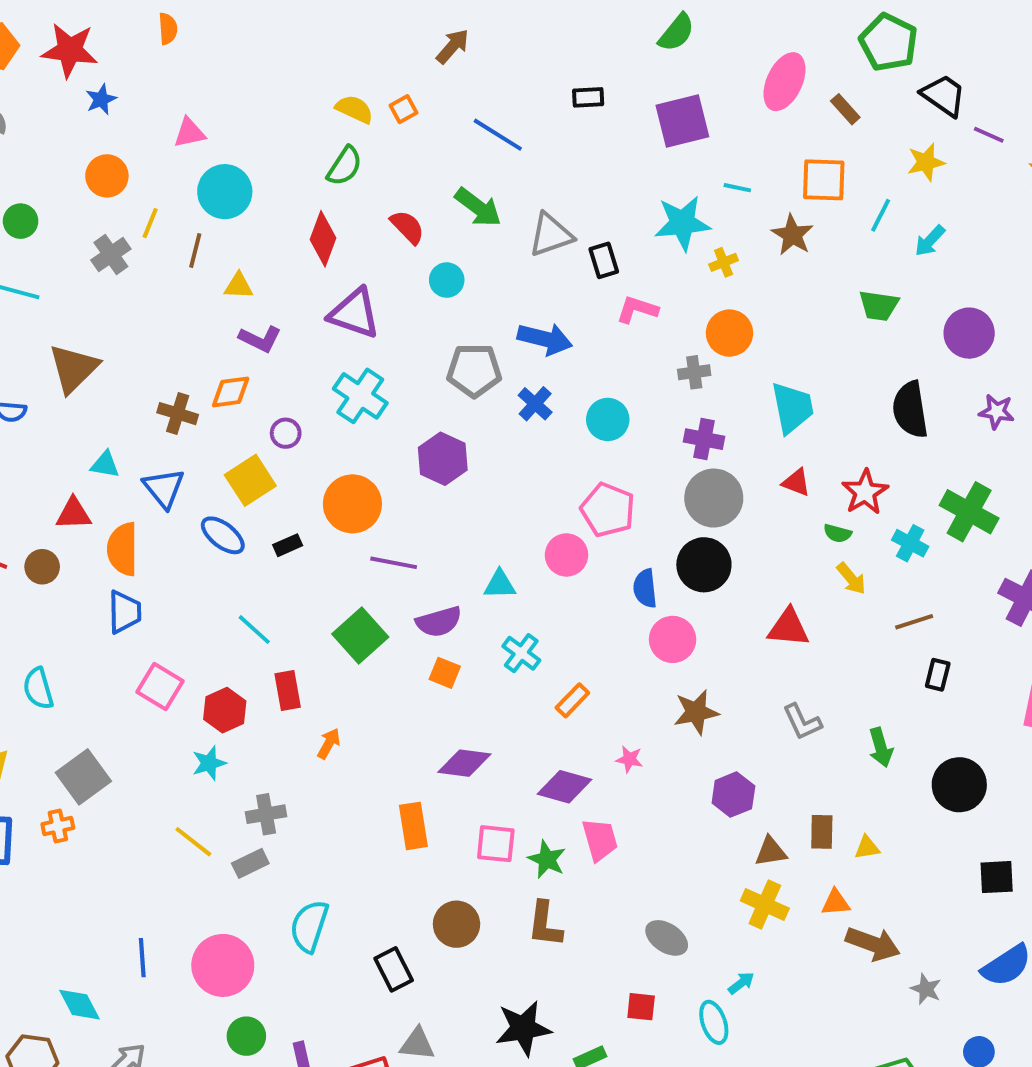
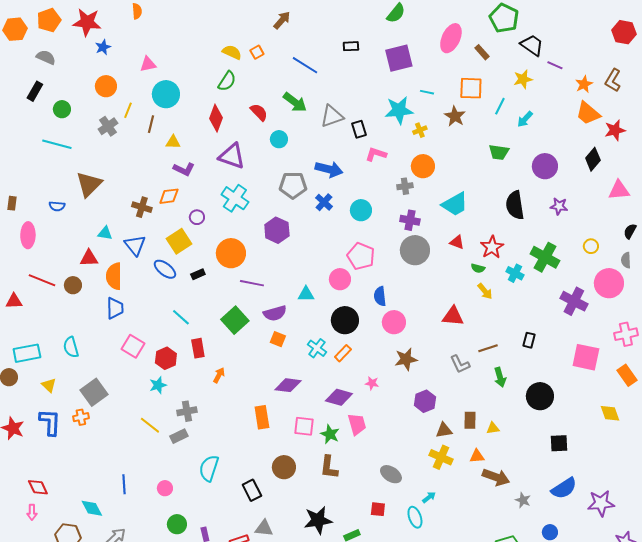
cyan trapezoid: (792, 408) -> (455, 204), turned 72
black circle: (704, 565) -> (345, 320), moved
brown line: (914, 622) -> (488, 348), moved
cyan cross: (521, 653) -> (317, 348), moved
pink circle: (223, 965) -> (165, 488), size x0.5

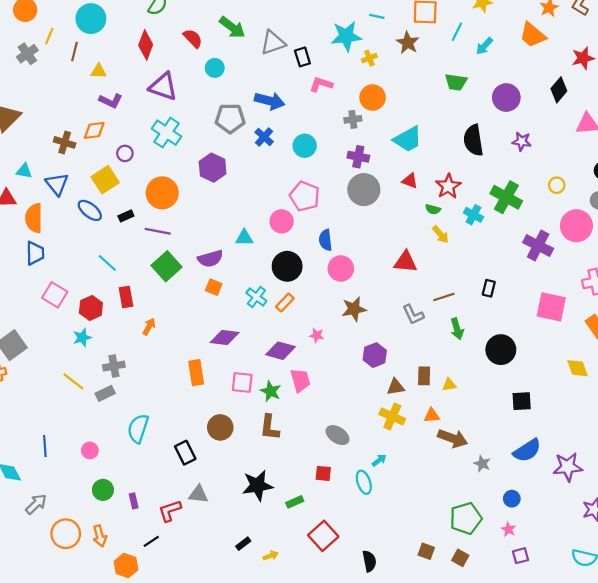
orange trapezoid: (588, 113) -> (533, 35), moved
purple line: (252, 283) -> (158, 231), moved

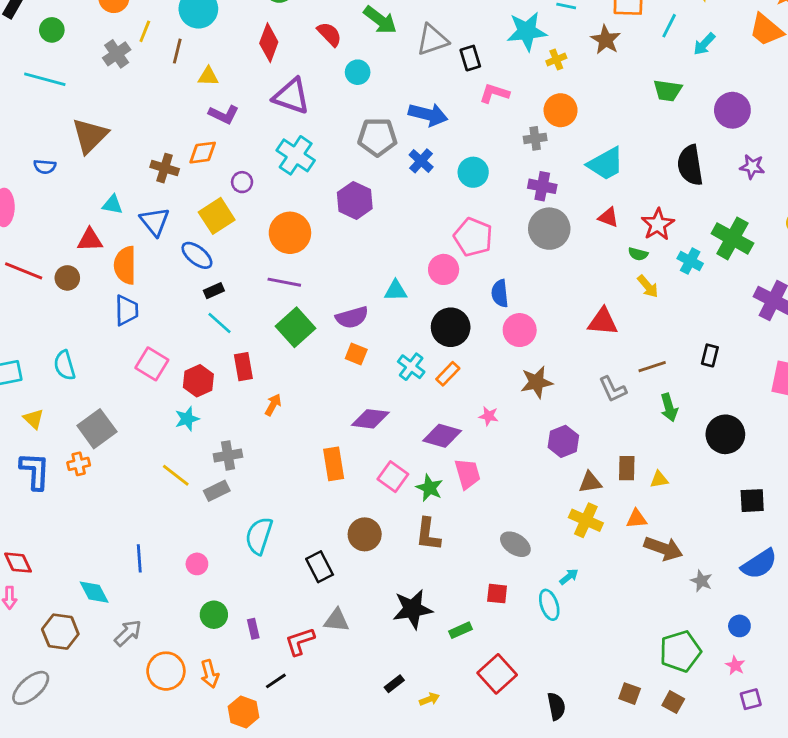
black rectangle: (126, 216) -> (214, 291), moved
pink square: (242, 382) -> (393, 477), turned 30

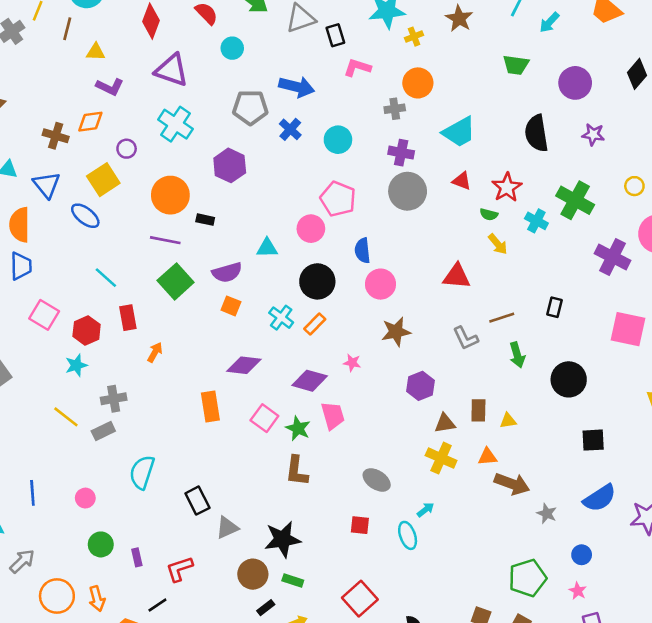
black rectangle: (214, 291) -> (205, 220), moved, turned 36
brown circle: (365, 534) -> (253, 574), moved
gray triangle: (336, 620) -> (227, 528), moved, turned -30
green rectangle: (460, 630) -> (293, 581), moved, turned 42

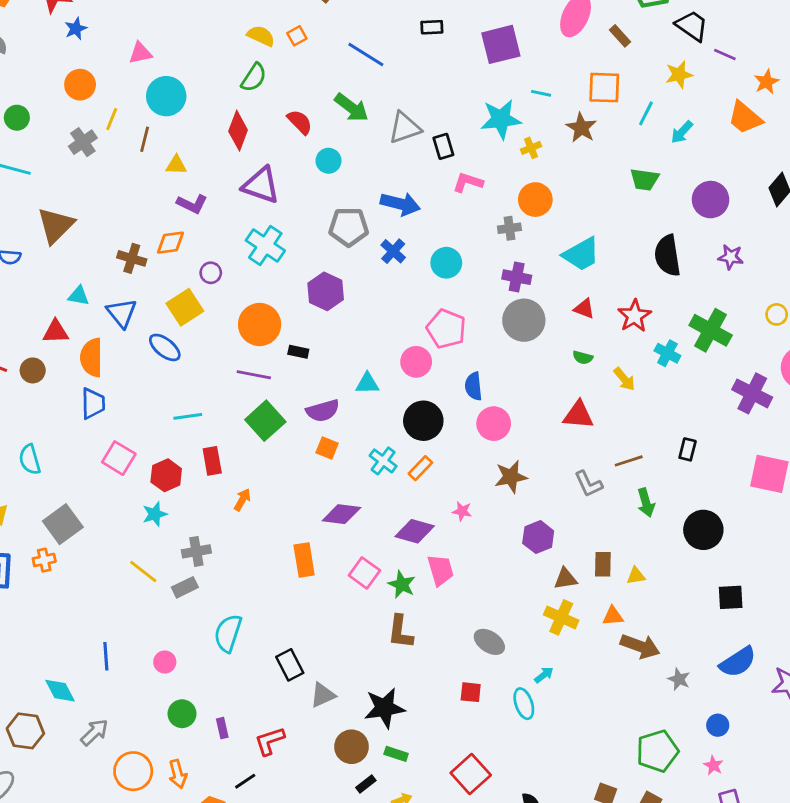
green semicircle: (489, 214) -> (583, 358), moved
cyan line: (106, 278) -> (188, 416), turned -50

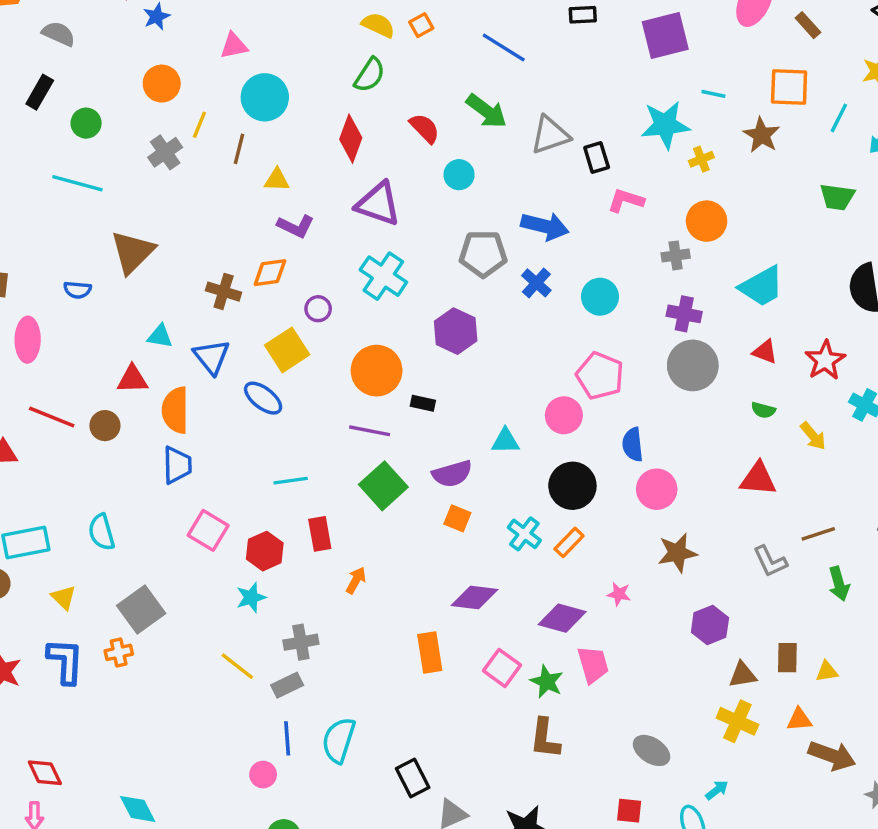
blue line: (106, 656) -> (287, 738), moved

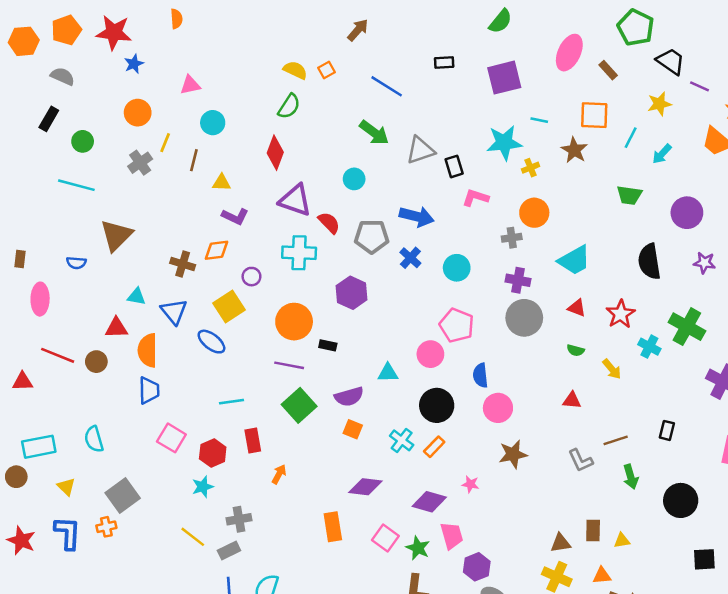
cyan circle: (265, 97) -> (213, 123), size x0.7
red semicircle: (425, 128) -> (329, 223), moved
cyan cross: (383, 276) -> (299, 253), turned -32
red triangle: (758, 479) -> (572, 400), size x0.7
purple hexagon: (710, 625) -> (477, 567), moved

